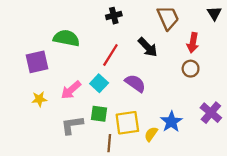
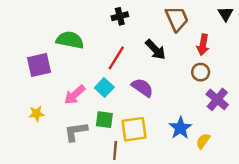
yellow star: (39, 99) -> (37, 114), moved
purple cross: (211, 113) -> (217, 99), moved
yellow semicircle: (151, 134) -> (203, 141), moved

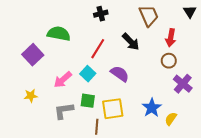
purple square: (39, 65) -> (33, 55), turned -30

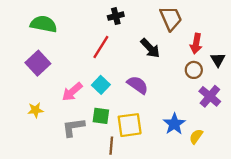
black triangle: (190, 12) -> (218, 60), moved
green semicircle: (59, 34) -> (44, 24), moved
red line: (98, 49) -> (101, 47), moved

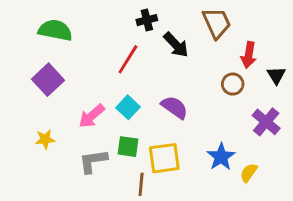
black arrow: (150, 48) -> (176, 45), moved
brown circle: (194, 70) -> (233, 84), moved

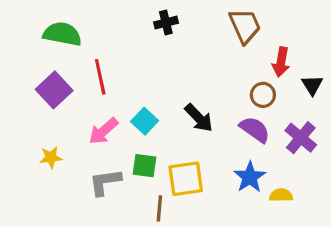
black arrow: (176, 45) -> (199, 118), moved
red line: (128, 59) -> (100, 77), moved, turned -44
purple semicircle: (174, 107) -> (255, 129), moved
yellow semicircle: (249, 173) -> (281, 195), turned 54

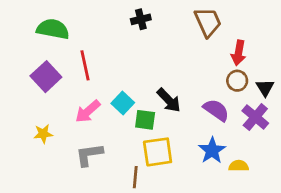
black triangle: (312, 85) -> (265, 88), moved
brown circle: (263, 95) -> (237, 81), moved
green square: (145, 166) -> (145, 120), moved

